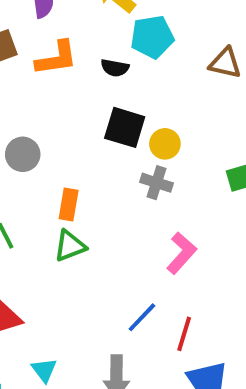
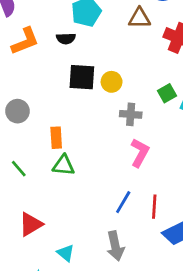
gray cross: (157, 183) -> (131, 114), moved
green triangle: (70, 246) -> (64, 165), turned 40

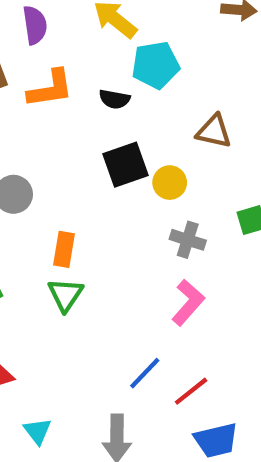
brown triangle: (139, 18) -> (214, 131), moved
black square: (82, 77) -> (125, 165), turned -36
green triangle: (64, 165) -> (65, 295), turned 45
red line: (154, 207) -> (191, 391), turned 35

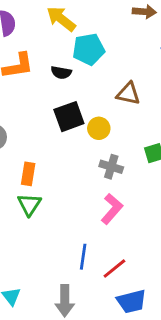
blue line: (145, 373) -> (83, 257), turned -35

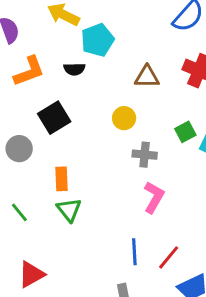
black square: (69, 117) -> (54, 118), moved

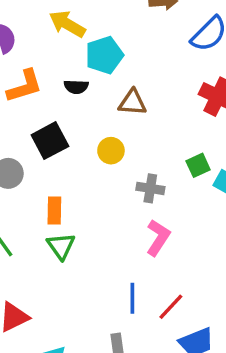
brown triangle: (147, 77) -> (132, 102), moved
yellow circle: (124, 118) -> (111, 151), moved

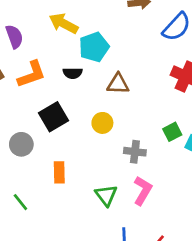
green triangle: (61, 246) -> (106, 195), moved

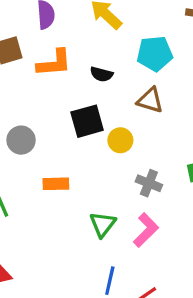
cyan pentagon: (94, 47) -> (155, 54), moved
black square: (54, 117) -> (87, 121), moved
orange rectangle: (59, 172) -> (56, 184), turned 75

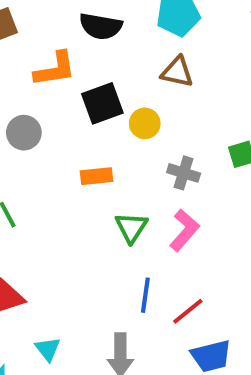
orange L-shape: (54, 63) -> (55, 69), moved
black semicircle: (101, 74) -> (101, 26), moved, size x1.5
orange rectangle: (56, 184) -> (97, 176), moved

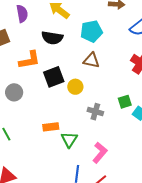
orange rectangle: (97, 176) -> (51, 127), moved
pink L-shape: (184, 230) -> (100, 153), moved

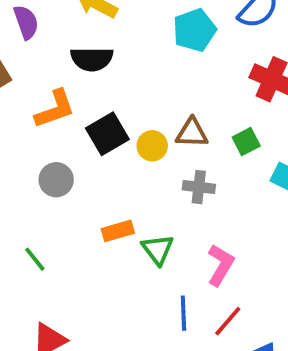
cyan pentagon: (91, 31) -> (194, 30), moved
brown triangle: (91, 60) -> (192, 133), moved
gray circle: (14, 92) -> (56, 180), moved
green square: (125, 102) -> (246, 142), moved

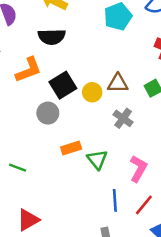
gray circle: (56, 180) -> (48, 113), moved
gray cross: (199, 187) -> (123, 118), turned 30
green line: (35, 259) -> (18, 168), turned -30

